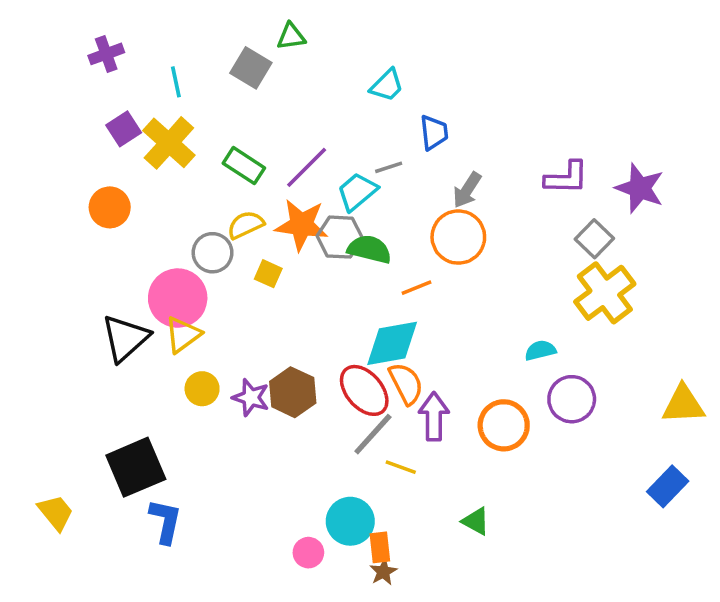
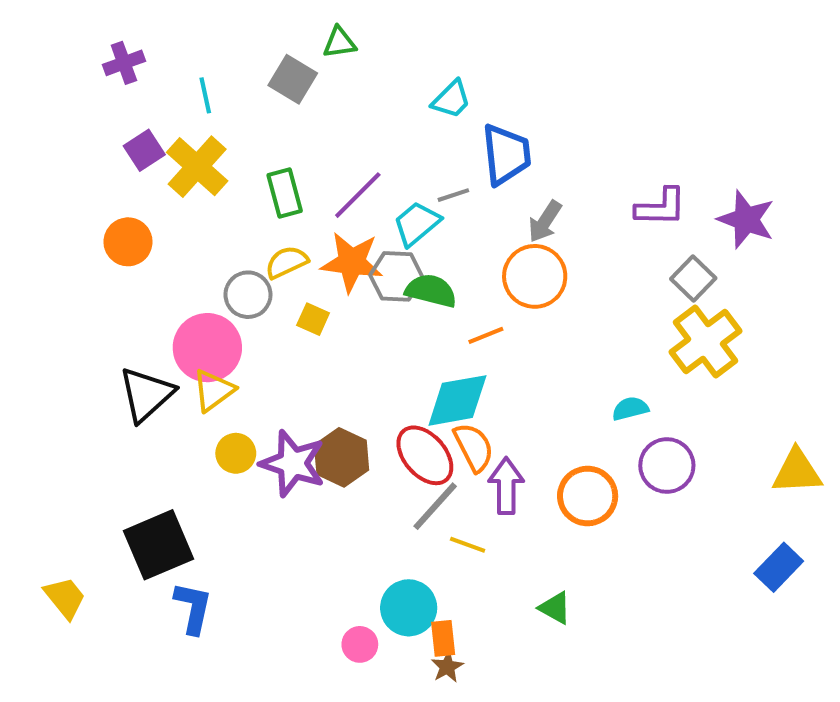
blue trapezoid: (434, 132) -> (506, 154), size x1.5
green rectangle: (244, 166) -> (285, 193), turned 42
purple star: (251, 397) -> (293, 463), size x1.5

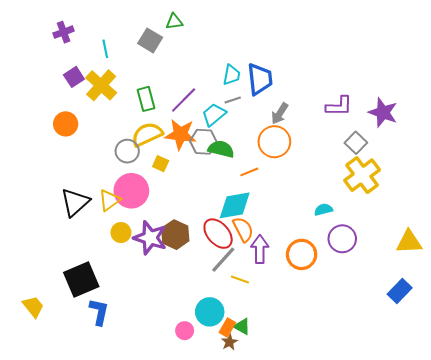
cyan trapezoid: (451, 99) -> (232, 75), moved, turned -35
yellow semicircle: (287, 262) -> (147, 134), size x1.4
pink circle: (207, 348) -> (131, 191), moved
green triangle: (555, 608) -> (242, 326), moved
orange rectangle: (443, 638) -> (227, 328), turned 36

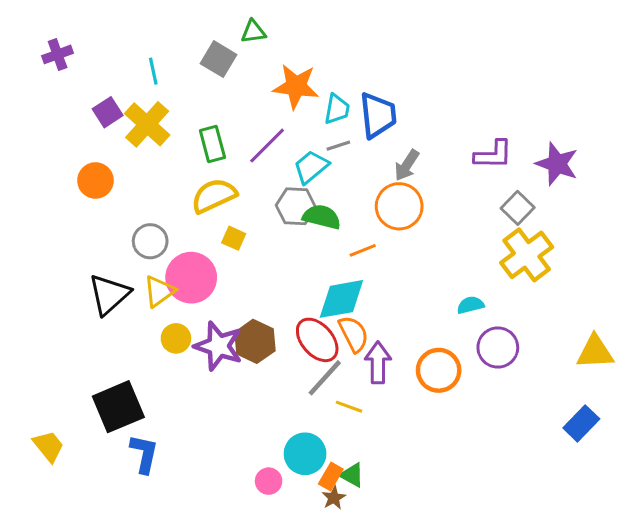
purple cross: (64, 32) -> (58, 54), moved
orange star: (180, 134) -> (296, 86), moved
gray circle: (127, 151) -> (150, 241), moved

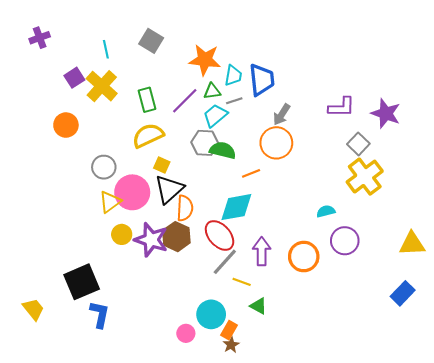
green triangle: (253, 32) -> (212, 91), moved
black triangle: (109, 294) -> (169, 189), moved
orange semicircle: (354, 334) -> (185, 208), moved, turned 30
green triangle: (352, 475) -> (258, 306), moved

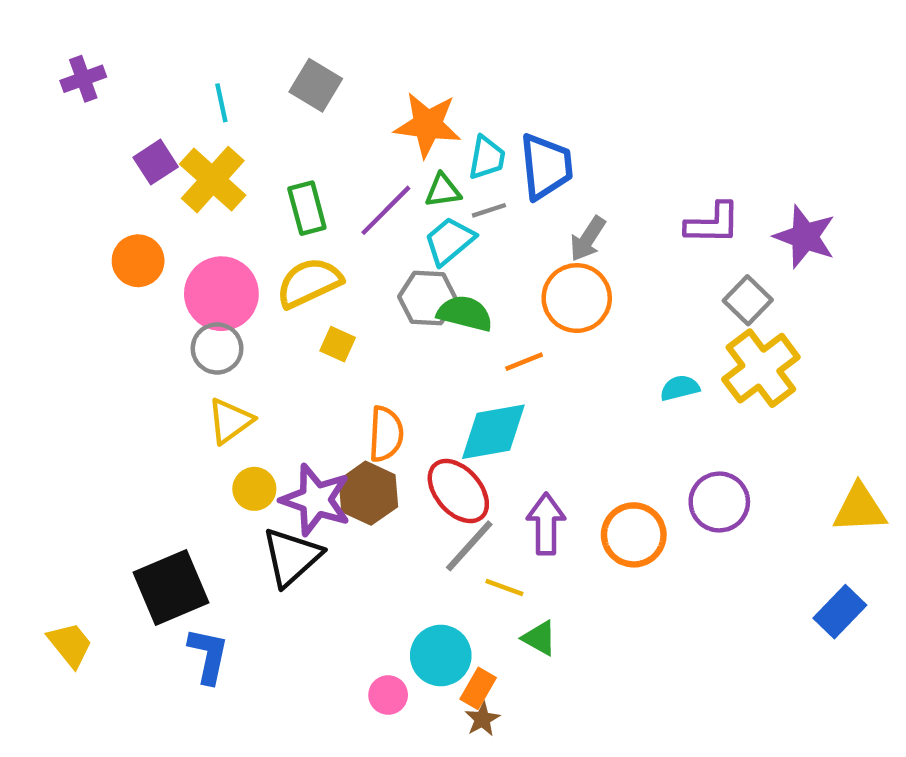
black triangle: (169, 189) -> (292, 557), moved
pink circle: (132, 192) -> (221, 294), moved
cyan semicircle: (326, 211) -> (680, 388), moved

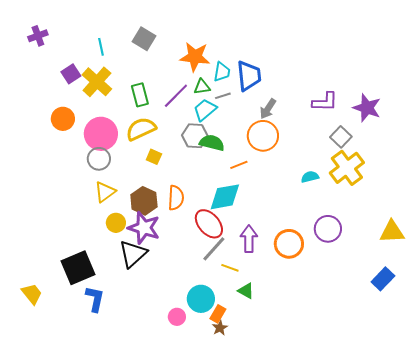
brown hexagon: (368, 493) -> (144, 201), moved

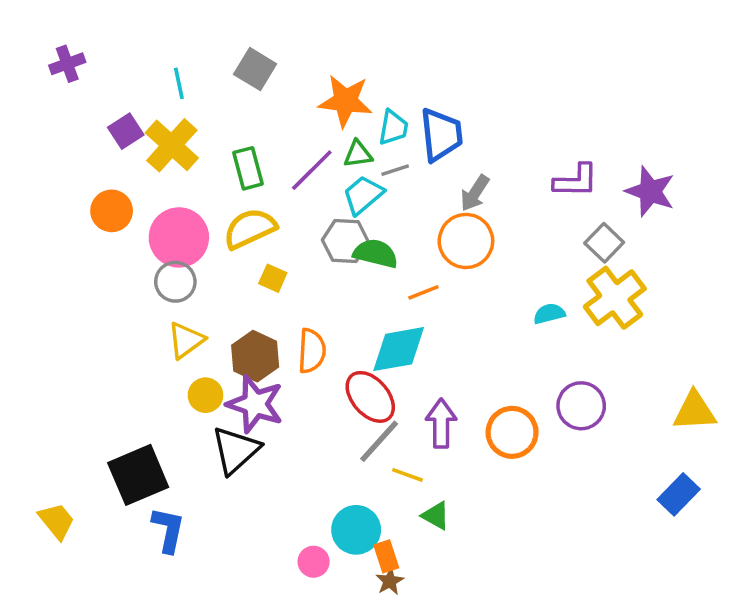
orange rectangle: (218, 314) -> (386, 556), turned -48

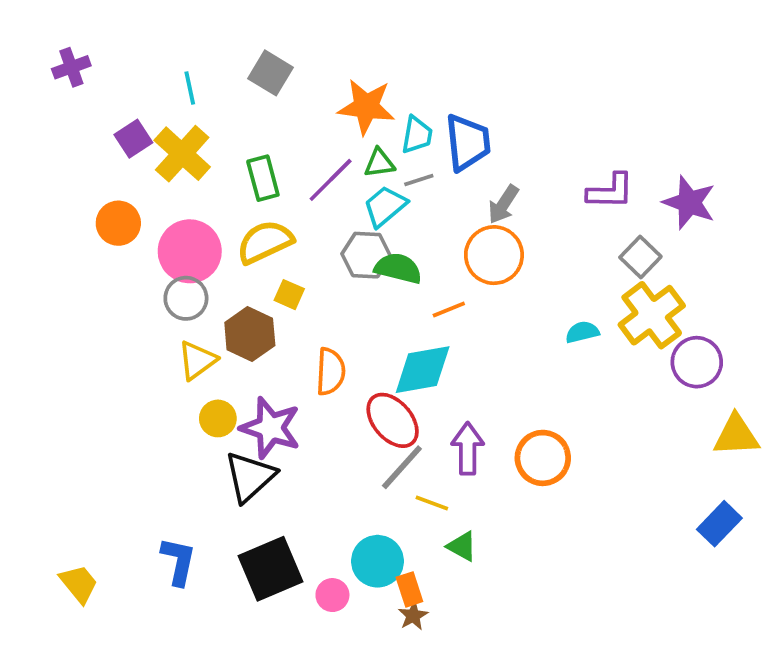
brown hexagon: (255, 356) -> (250, 334), moved
purple circle: (581, 406) -> (697, 362), moved
black square: (138, 475) -> (270, 569), moved
yellow trapezoid: (57, 521) -> (79, 584), moved

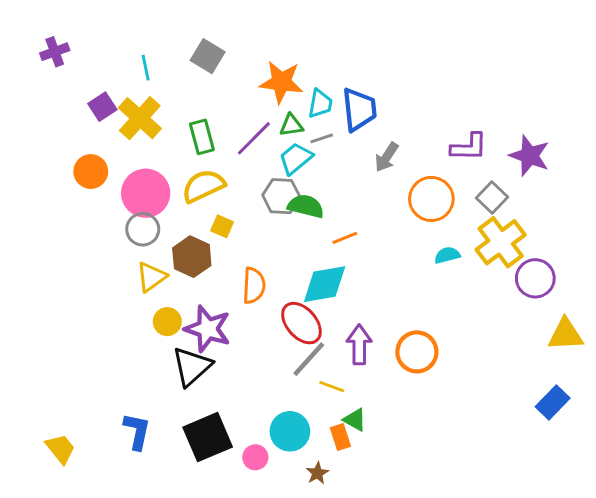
orange circle: (494, 255) -> (431, 199), moved
orange rectangle: (409, 589) -> (340, 437), moved

